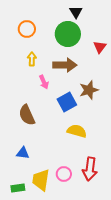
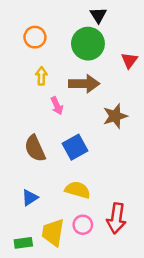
blue square: (67, 102) -> (75, 147), moved
yellow semicircle: (77, 131) -> (78, 190), moved
blue triangle: (23, 153) -> (30, 198), turned -40

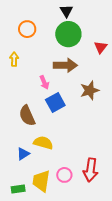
black triangle: (98, 15) -> (66, 11), moved
yellow arrow: (41, 76) -> (14, 59), moved
blue square: (75, 147) -> (55, 103), moved
yellow semicircle: (78, 190) -> (43, 143), moved

